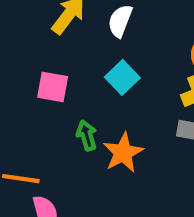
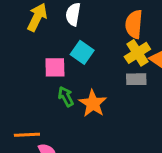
pink square: (53, 87) -> (55, 67), moved

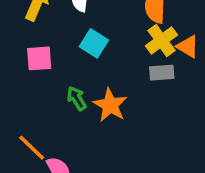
pink square: (55, 67) -> (39, 58), moved
orange line: (27, 135) -> (32, 148), turned 50

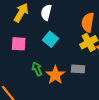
gray rectangle: (162, 73) -> (78, 69), moved

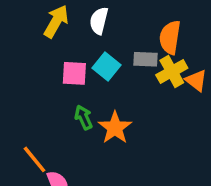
pink square: (19, 44) -> (74, 73), moved
gray rectangle: (78, 69) -> (145, 59), moved

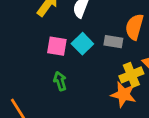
yellow cross: (172, 72) -> (131, 75), moved
orange star: (115, 128) -> (123, 94), moved, turned -30

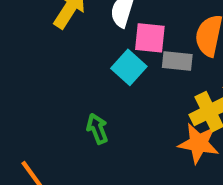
pink square: (57, 46) -> (150, 38), moved

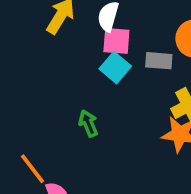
pink square: (150, 38) -> (116, 41), moved

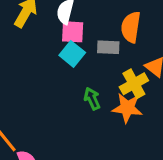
green arrow: (88, 123) -> (92, 99), moved

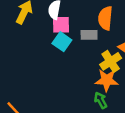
green arrow: (92, 99) -> (101, 100), moved

